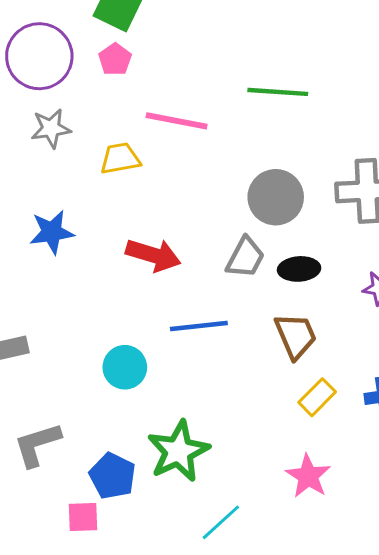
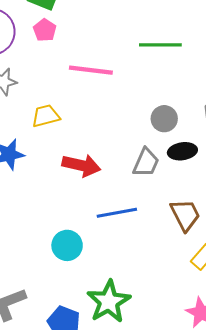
yellow trapezoid: (120, 158) -> (46, 116), moved
gray circle: (276, 197) -> (164, 119), size x0.7
black ellipse: (299, 269) -> (182, 151), moved

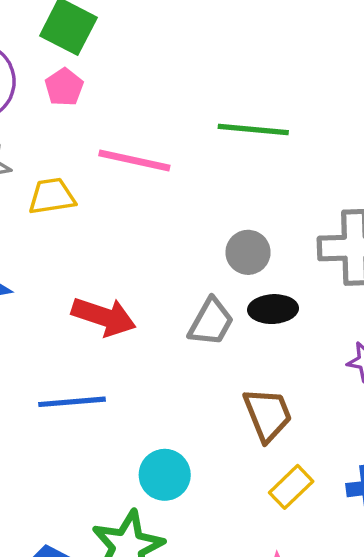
yellow trapezoid: (46, 116) -> (52, 196), moved
blue line: (117, 213) -> (72, 402), moved
cyan circle: (67, 245) -> (165, 475), moved

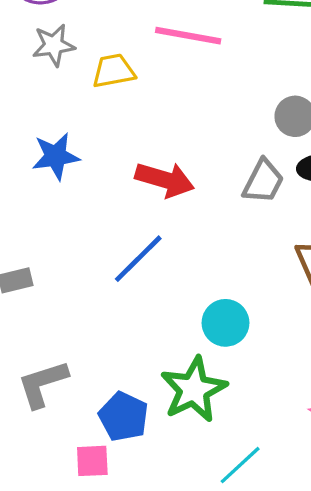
blue line: (72, 402) -> (138, 259), turned -38

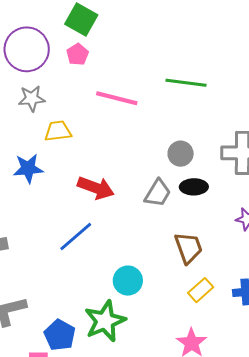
yellow trapezoid: (114, 71) -> (58, 131), moved

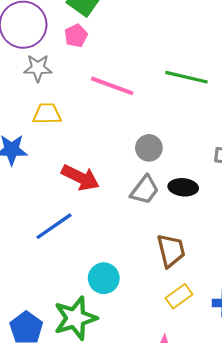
gray star: (32, 98) -> (38, 68), moved
gray circle: (181, 154) -> (149, 148), moved

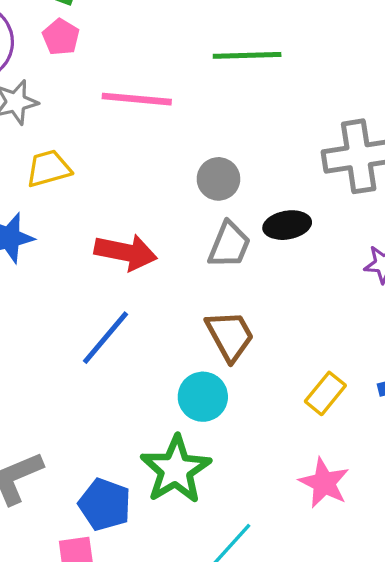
brown trapezoid: (171, 251) -> (230, 336), moved

